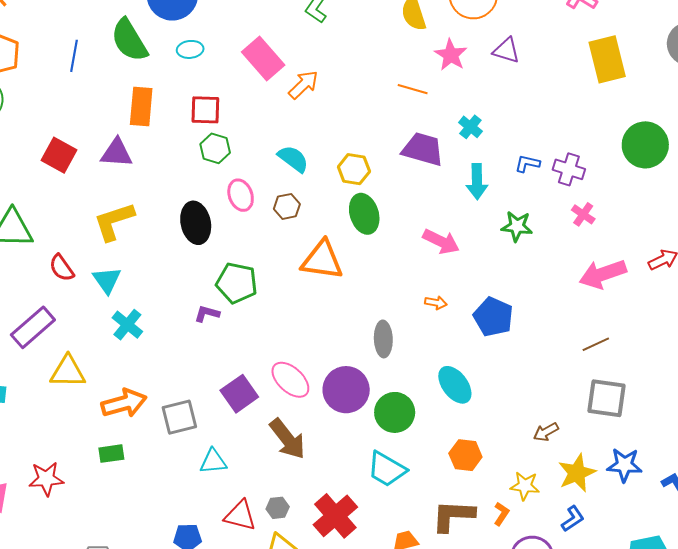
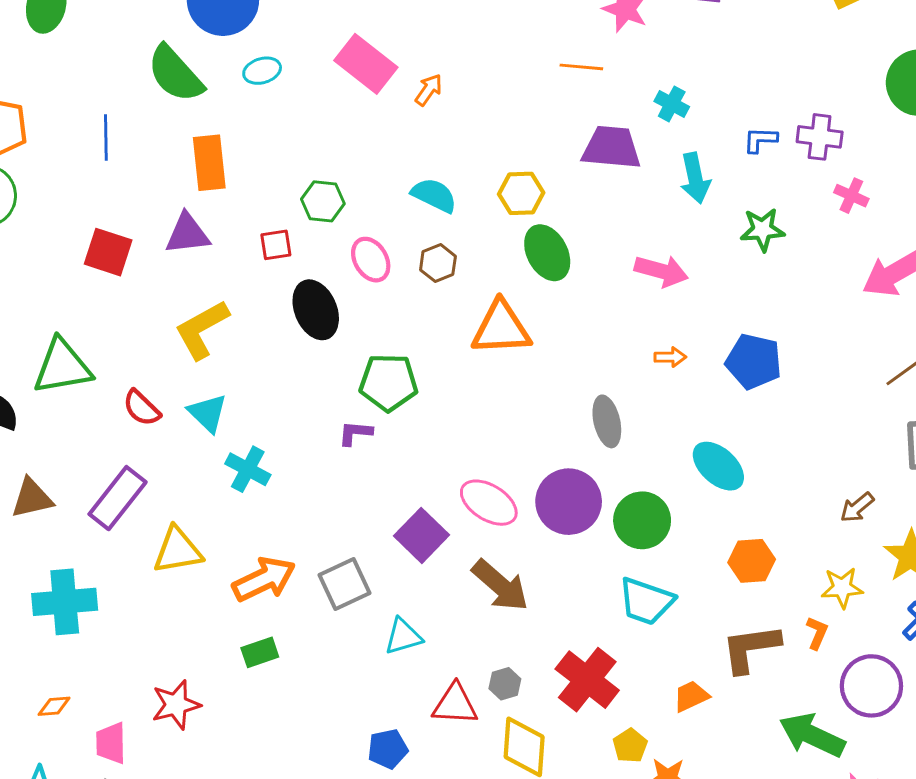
blue line: (74, 56) -> (106, 138), moved
orange arrow: (303, 85) -> (429, 90), size x0.7
red square: (205, 110) -> (276, 245), moved, size x0.7

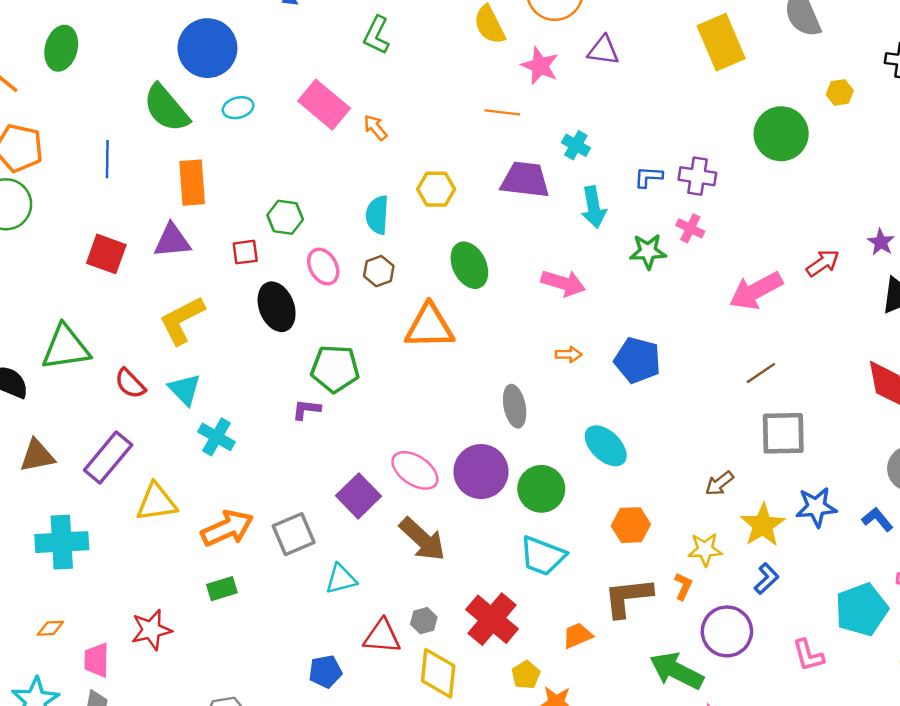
orange arrow: (429, 90) -> (375, 128), turned -76
yellow hexagon: (521, 193) -> (436, 189), moved
cyan semicircle: (434, 195) -> (377, 215), turned -114
pink cross: (851, 196) -> (690, 228), moved

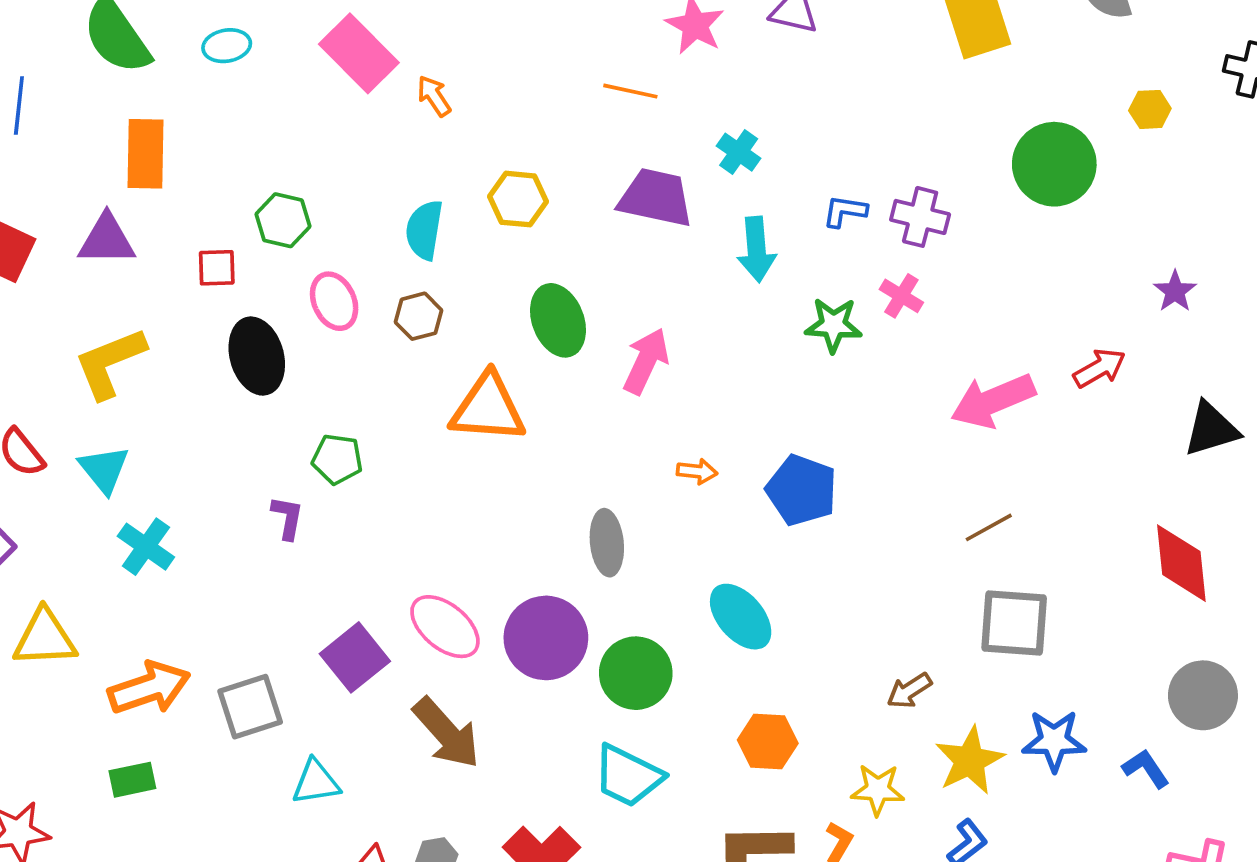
purple star: (881, 242) -> (1175, 291), moved
pink arrow: (563, 283) -> (646, 361), moved, turned -87
green pentagon: (335, 369) -> (337, 459), size x0.7
purple L-shape: (306, 410) -> (287, 518), turned 88

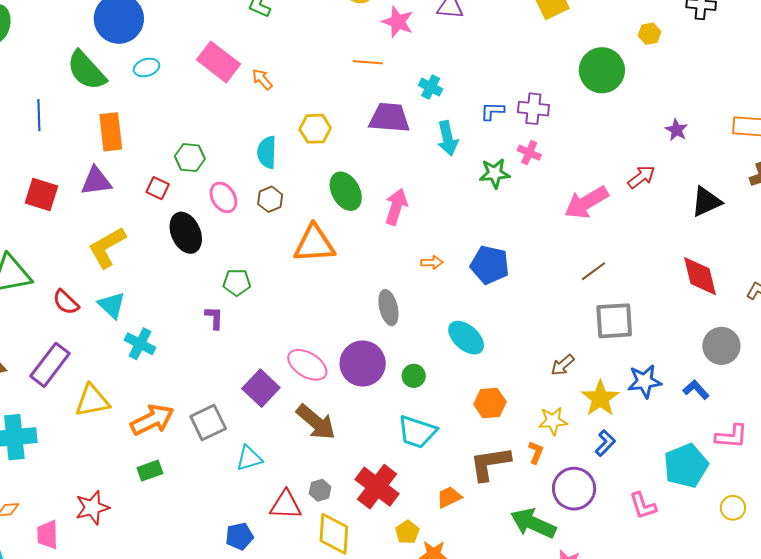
red square: (217, 268) -> (158, 188), turned 35
green circle: (636, 673) -> (414, 376), size x0.6

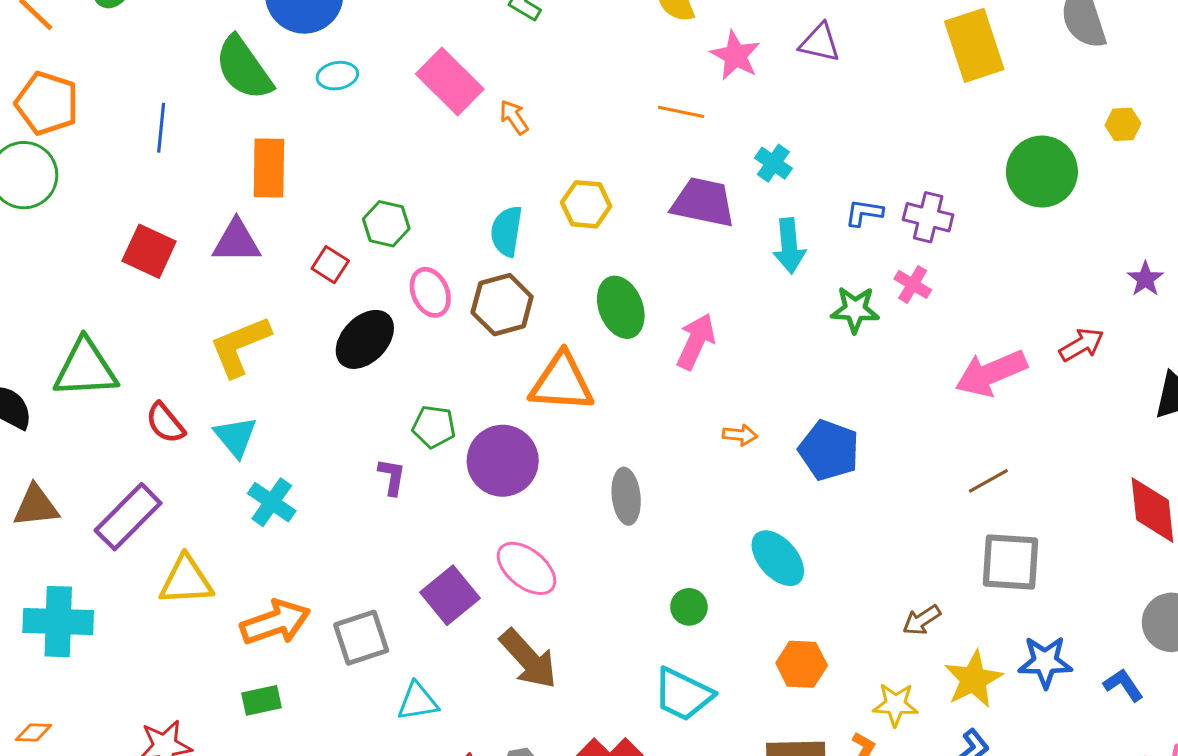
brown hexagon: (270, 199) -> (502, 305), size x1.5
black ellipse: (186, 233) -> (365, 339), turned 60
gray ellipse: (388, 308) -> (626, 496), moved
purple circle: (363, 363) -> (503, 461), moved

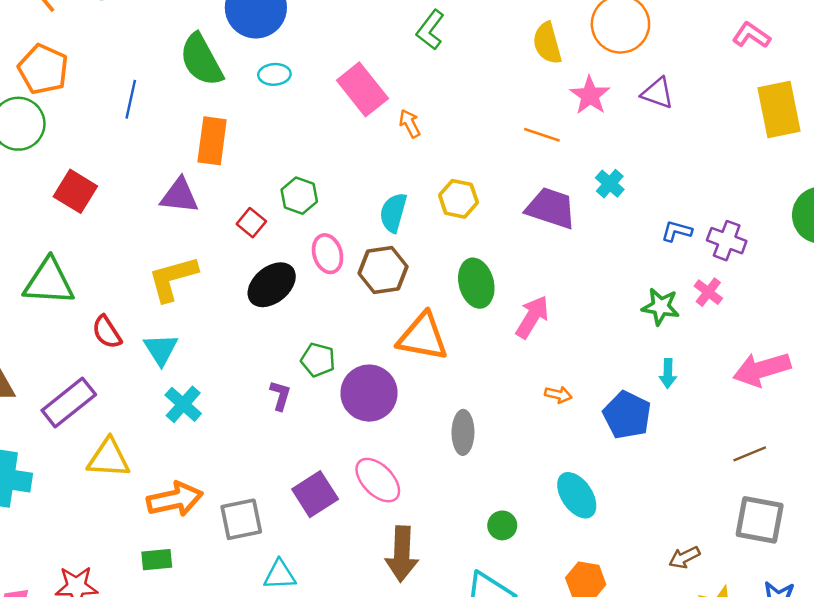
cyan arrow: (789, 246) -> (668, 374), moved, size x0.7
red square: (149, 251) -> (75, 191), moved
brown arrow: (528, 659) -> (402, 554), moved, turned 38

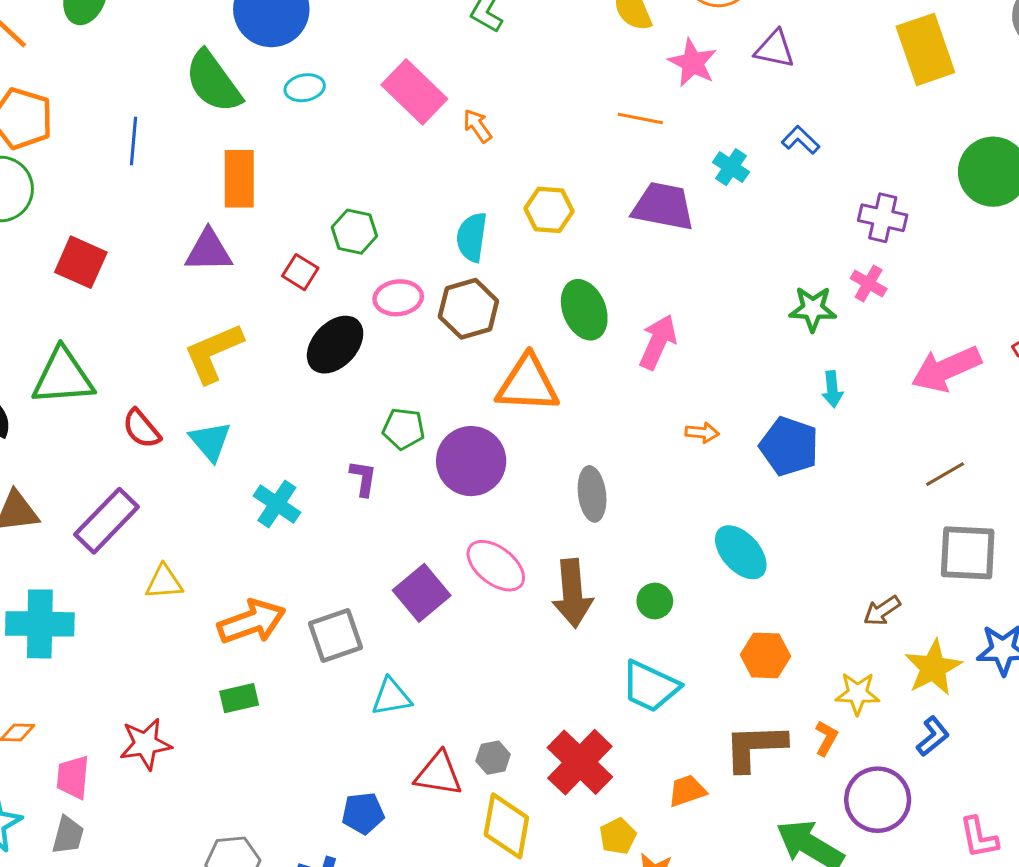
blue L-shape: (677, 231) -> (801, 140), moved, turned 36
pink ellipse: (328, 254) -> (398, 298), turned -72
cyan cross: (183, 404) -> (277, 504), moved
yellow triangle: (109, 458) -> (164, 582), size x0.7
brown arrow: (402, 554) -> (572, 593), moved

